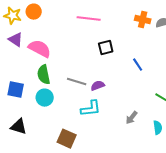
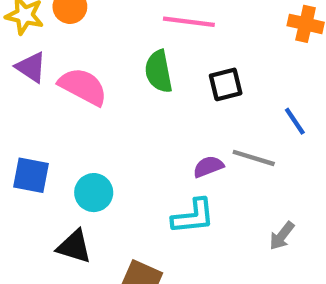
green semicircle: (44, 75) -> (159, 71), moved
gray line: (77, 82) -> (254, 158), moved
black triangle: (19, 127) -> (74, 247), moved

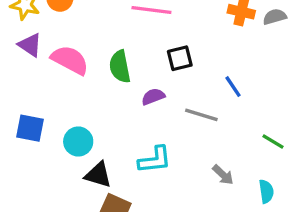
green semicircle: (159, 71) -> (120, 67), moved
purple semicircle: (208, 167) -> (153, 97), moved
gray arrow: (282, 236) -> (223, 175), turned -85
black triangle: (74, 247) -> (98, 175), moved

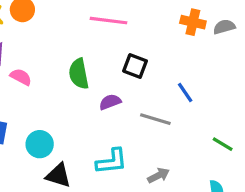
black square: (180, 58) -> (135, 66), turned 35
pink semicircle: (70, 60) -> (21, 77), moved, size x0.6
gray arrow: (223, 175) -> (159, 175), moved, turned -70

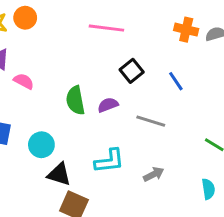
black square: (135, 66) -> (132, 71), turned 30
green semicircle: (79, 74) -> (75, 100), moved
blue line: (185, 93) -> (176, 81), moved

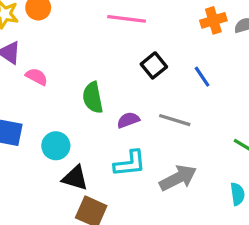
orange cross: (186, 30) -> (213, 20), turned -30
purple semicircle: (108, 105) -> (128, 120), moved
gray arrow: (154, 174) -> (178, 178), size x1.6

